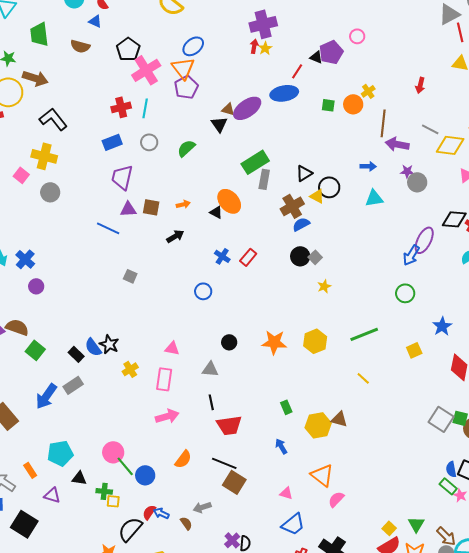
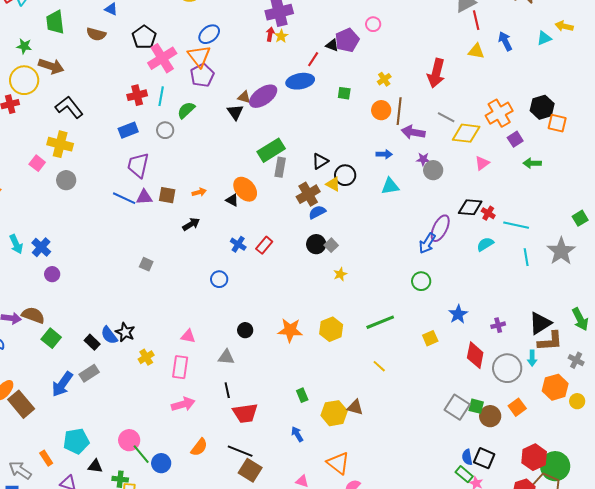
red arrow: (420, 85) -> (436, 73), size x1.8
orange circle: (353, 104) -> (381, 110), moved
green semicircle: (186, 148) -> (186, 110), moved
blue line: (108, 228) -> (124, 198), moved

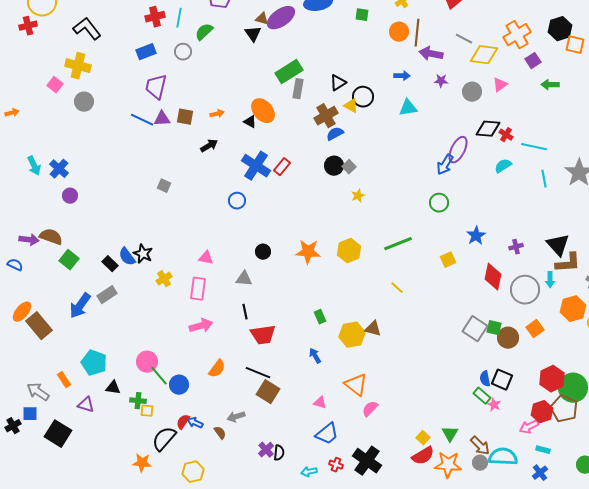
gray circle: (433, 170) -> (472, 92), moved
blue cross: (238, 244) -> (256, 166), size x1.8
black triangle: (540, 323) -> (558, 245), turned -40
cyan pentagon: (76, 441) -> (94, 363), turned 30

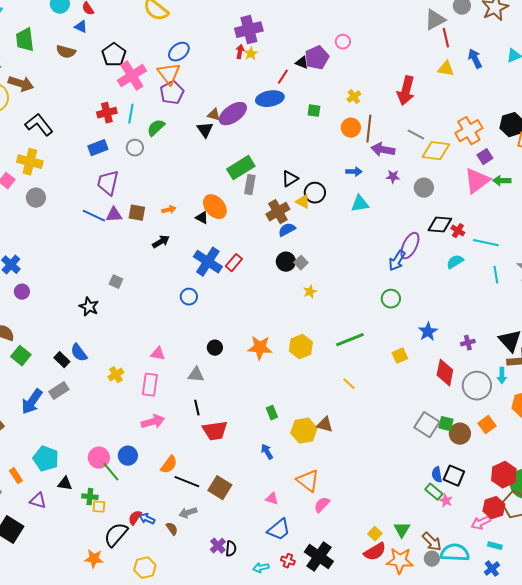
pink triangle: (500, 85) -> (477, 181), moved, size x1.8
black star: (143, 254) -> (89, 307), moved
black line: (258, 373) -> (187, 482), moved
blue circle: (179, 385) -> (128, 456), moved

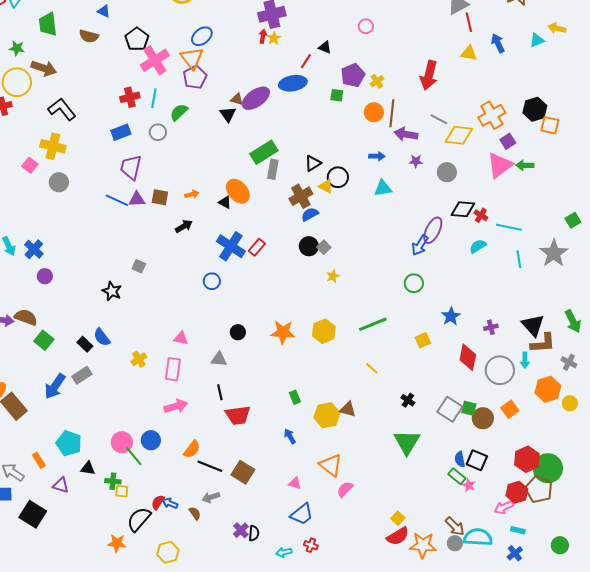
purple pentagon: (317, 58) -> (353, 75), moved
green triangle: (402, 530) -> (407, 442), moved, size x1.6
black cross: (319, 557) -> (408, 400), moved, size x0.5

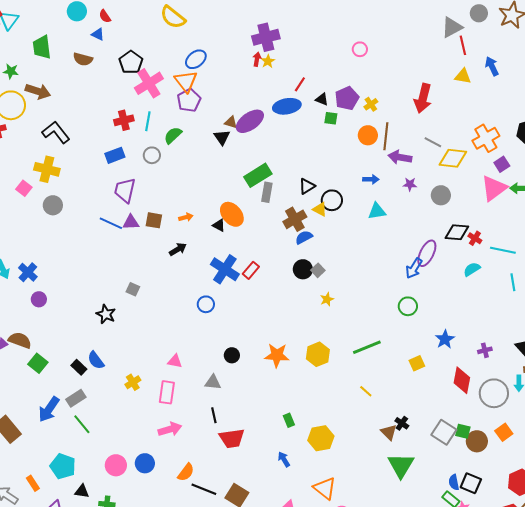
black triangle: (325, 47) -> (322, 99), moved
brown triangle: (348, 409) -> (389, 432), moved, turned 30
green line: (134, 456) -> (82, 424), moved

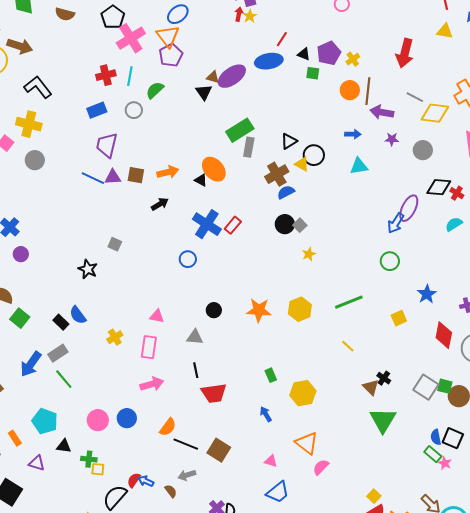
orange arrow: (186, 217) -> (168, 172), size x1.5

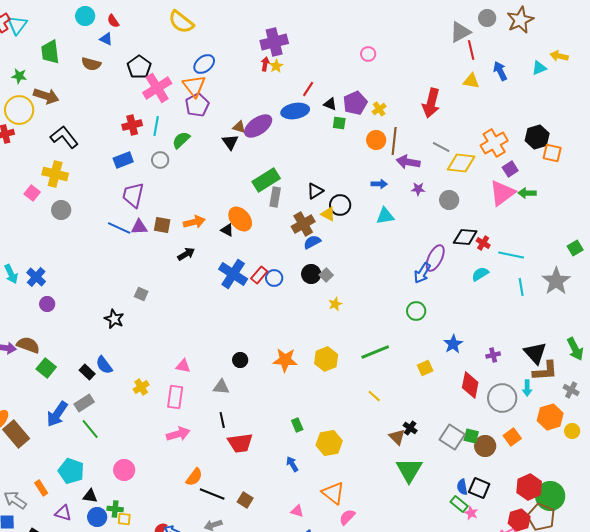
blue circle: (188, 259) -> (274, 278), moved
blue circle: (127, 418) -> (97, 517), moved
brown square: (219, 450) -> (245, 500), size x0.7

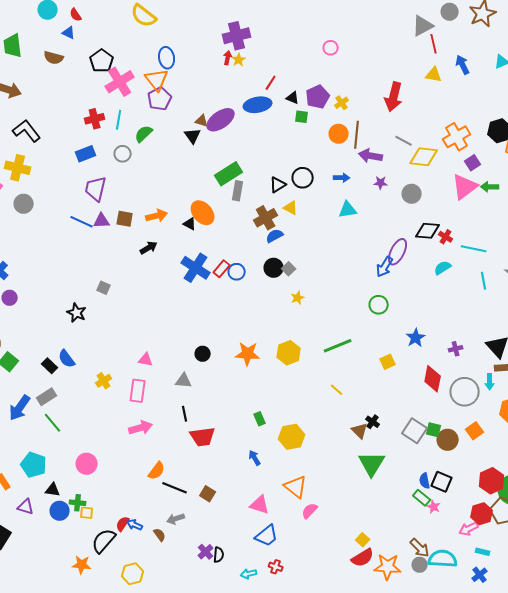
blue ellipse: (204, 64) -> (167, 58), turned -60
black circle: (340, 205) -> (303, 178), moved
pink triangle: (297, 511) -> (260, 505), size x1.5

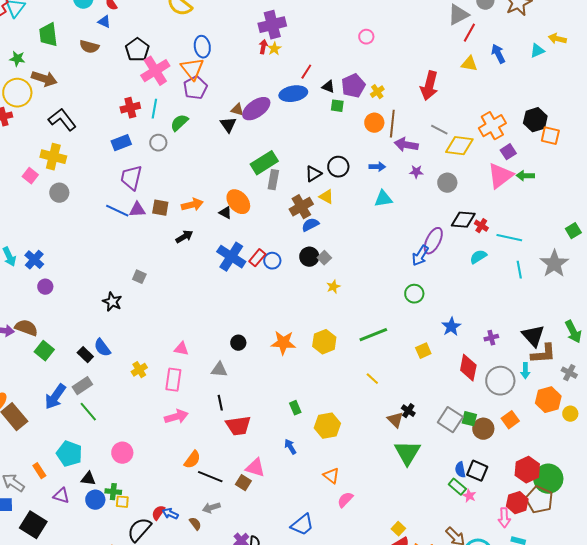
red line: (434, 44) -> (469, 33), turned 42
orange triangle: (296, 487) -> (331, 476), size x0.7
pink triangle: (260, 505) -> (255, 468), moved
pink arrow: (469, 529) -> (504, 518), turned -66

